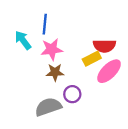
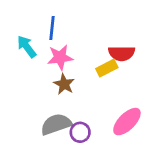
pink ellipse: (109, 71) -> (127, 122), moved
brown star: (55, 72) -> (64, 84), turned 30
purple circle: (72, 94) -> (80, 132), moved

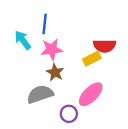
pink ellipse: (127, 122) -> (91, 94), moved
gray semicircle: (56, 124) -> (40, 94), moved

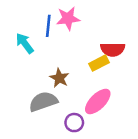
pink star: (52, 49) -> (68, 18), moved

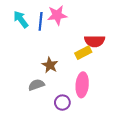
cyan arrow: (25, 43) -> (21, 19), moved
gray semicircle: (43, 101) -> (36, 85), size x0.7
pink ellipse: (98, 101) -> (82, 85), turned -40

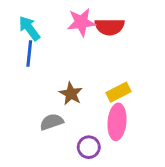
blue line: (41, 21) -> (29, 54), moved
red semicircle: (95, 41) -> (110, 27), moved
yellow rectangle: (83, 53) -> (118, 92), moved

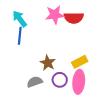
purple circle: (89, 147) -> (60, 80), moved

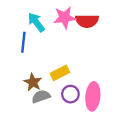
cyan arrow: (20, 19) -> (36, 22), moved
yellow rectangle: (80, 62) -> (60, 73), moved
brown star: (48, 63) -> (33, 82), moved

